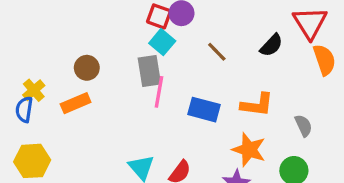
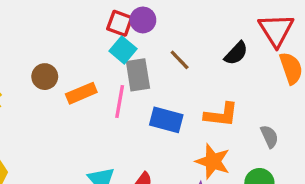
gray rectangle: (149, 71) -> (138, 75), moved
orange rectangle: (76, 103) -> (81, 93), moved

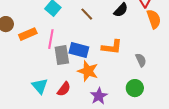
gray rectangle: (138, 75) -> (62, 55), moved
orange star: (213, 161) -> (88, 71), moved

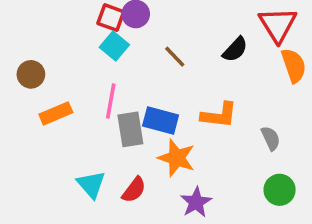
orange rectangle: (28, 34) -> (56, 113), moved
green circle: (135, 88) -> (280, 190), moved

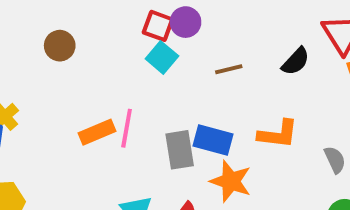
brown line: (175, 57) -> (229, 69), turned -60
brown circle: (31, 74) -> (60, 46), moved
pink line: (111, 101) -> (127, 128), moved

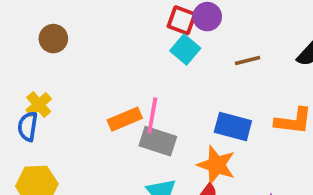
brown circle: (60, 46) -> (53, 39), moved
gray rectangle: (180, 150) -> (158, 141), moved, turned -63
orange star: (231, 181) -> (216, 165), moved

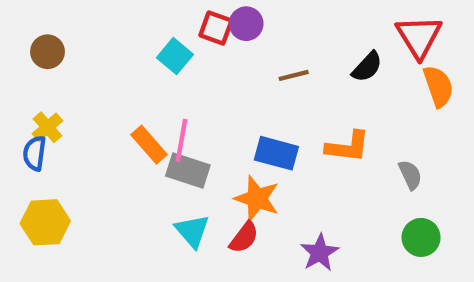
brown circle: (53, 39) -> (48, 52), moved
cyan square: (185, 50) -> (175, 56), moved
orange rectangle: (125, 119) -> (149, 145), turned 72

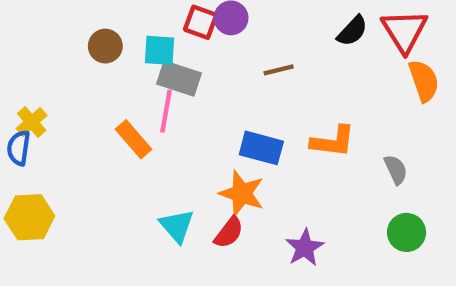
brown circle: (48, 52) -> (105, 46), moved
cyan square: (175, 56) -> (159, 50), turned -36
black semicircle: (367, 67) -> (352, 31), moved
pink line: (181, 140) -> (166, 111), moved
gray rectangle: (188, 170) -> (179, 79), moved

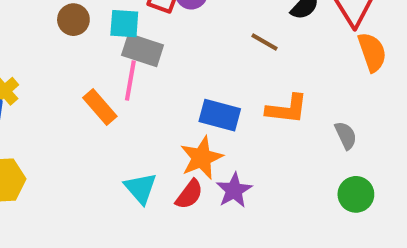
brown line: (279, 70) -> (264, 42), moved, turned 44
orange star: (242, 193) -> (201, 158), turned 30
purple star: (305, 248) -> (234, 190), moved

